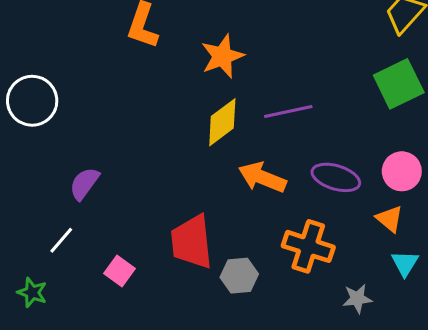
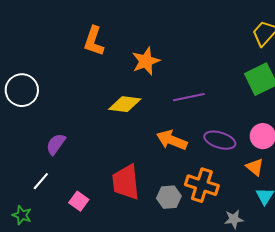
yellow diamond: (222, 122) -> (125, 104), moved, turned 44
gray hexagon: (239, 276) -> (169, 197), moved

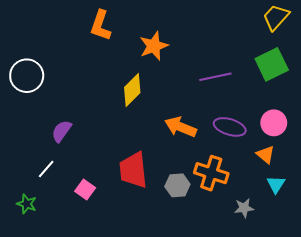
purple line: (189, 97) -> (215, 77), moved
yellow diamond: (125, 104) -> (132, 90), turned -52

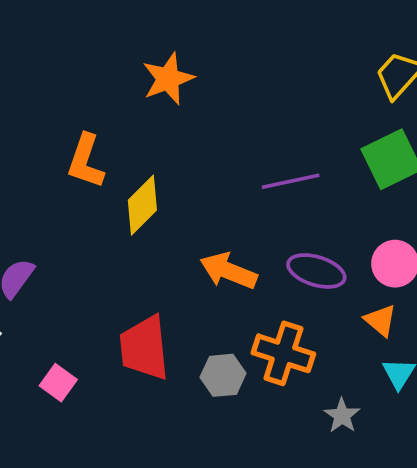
orange L-shape: (100, 25) -> (86, 161), moved
orange star: (154, 46) -> (168, 79), moved
gray star: (244, 208) -> (342, 416), turned -30

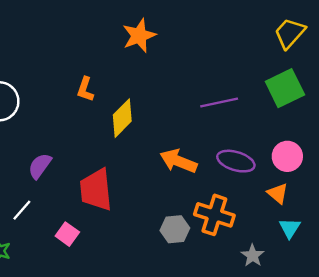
orange L-shape: (86, 161) -> (85, 89), size x0.7
red trapezoid: (144, 348) -> (96, 190), moved

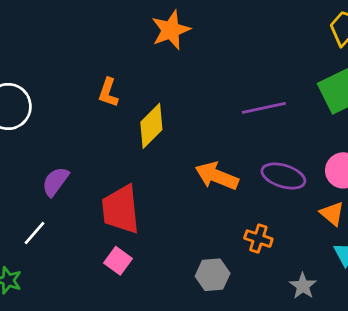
orange cross: (214, 215) -> (258, 239), size x0.6
gray hexagon: (175, 229) -> (213, 275), moved
pink square: (67, 234) -> (118, 261), moved

